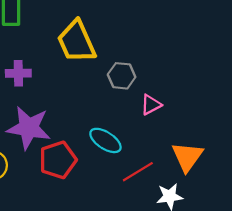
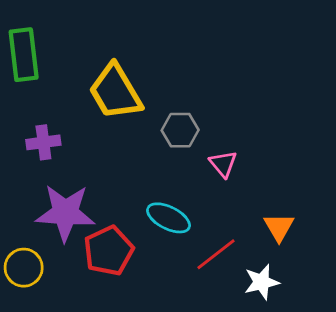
pink triangle: (151, 105) -> (223, 164), turned -35
orange triangle: (187, 157) -> (279, 227), size x0.7

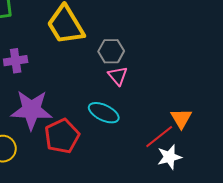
pink triangle: (223, 164) -> (118, 76), moved
red line: (216, 254) -> (159, 137), moved

